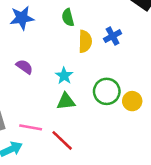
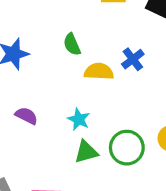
yellow semicircle: (85, 41) -> (99, 71), turned -80
green circle: (107, 91) -> (127, 148), moved

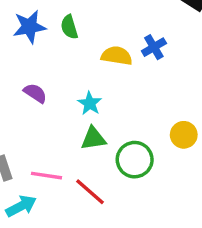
green semicircle: (72, 44) -> (69, 27), moved
green circle: (127, 148) -> (135, 160), moved

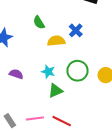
green semicircle: (69, 27) -> (39, 22), moved
green circle: (135, 160) -> (77, 71), moved

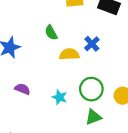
cyan star: (48, 72) -> (60, 97), moved
green triangle: (56, 91) -> (93, 117), moved

